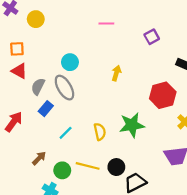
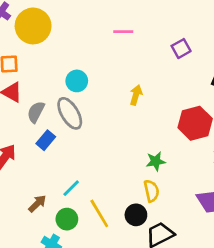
yellow circle: (36, 19) -> (33, 26), size x1.6
green star: (132, 125) -> (156, 161), size x0.6
yellow semicircle: (100, 132) -> (151, 191), moved
cyan line: (66, 133) -> (71, 188), moved
yellow line: (88, 166) -> (99, 213), turned 45

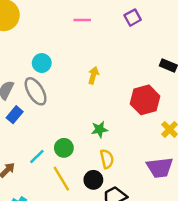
purple square: (181, 49) -> (133, 18), moved
green star: (156, 161) -> (99, 129), moved
green circle: (67, 219) -> (64, 148), moved

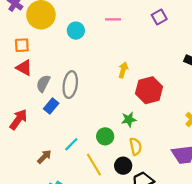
cyan circle: (42, 63) -> (76, 31), moved
gray ellipse: (36, 91) -> (70, 85), turned 40
red hexagon: (145, 100) -> (149, 90), moved
green circle: (64, 148) -> (105, 136), moved

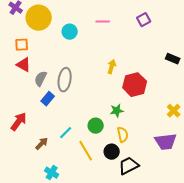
red arrow: (18, 119) -> (19, 122), moved

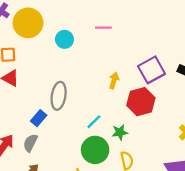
purple square: (144, 20) -> (152, 70), moved, size x1.6
gray semicircle: (41, 79) -> (30, 143), moved
green circle: (96, 126) -> (95, 150), size x1.5
cyan line: (66, 133) -> (94, 122), moved

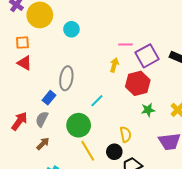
pink line: (103, 28) -> (126, 45), moved
green star: (120, 132) -> (148, 110), moved
green circle: (95, 150) -> (79, 125), moved

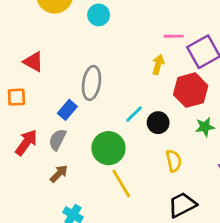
orange square: (22, 43) -> (16, 97), moved
black circle: (114, 152) -> (158, 123), moved

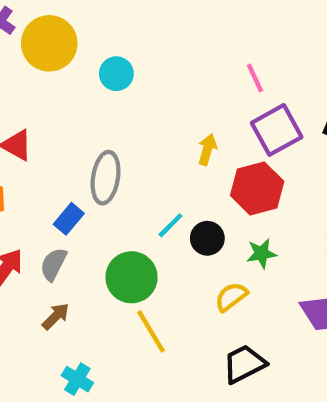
pink line: (174, 36) -> (255, 78), moved, turned 66
green star: (205, 127) -> (261, 253), moved
yellow semicircle: (174, 161) -> (231, 297), turned -115

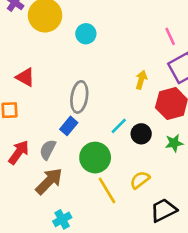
blue rectangle: (69, 219) -> (69, 126), moved
yellow semicircle: (231, 297) -> (140, 180), moved
brown arrow: (56, 316) -> (49, 181), size x1.6
cyan cross: (77, 379) -> (62, 219), turned 30

